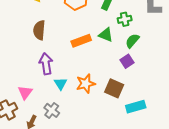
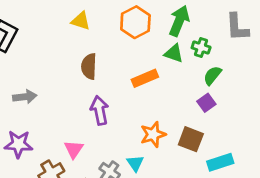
green cross: (125, 19) -> (201, 48), turned 32
green triangle: (106, 35) -> (174, 53), moved
cyan triangle: (61, 84) -> (135, 163), moved

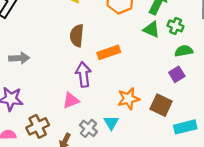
green semicircle: (212, 75) -> (184, 51), turned 36
orange rectangle: (145, 78) -> (109, 52), moved
pink triangle: (74, 149) -> (71, 100), moved, turned 30

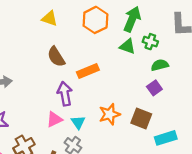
brown semicircle: (77, 36) -> (56, 57), turned -35
cyan triangle: (111, 123) -> (78, 122), moved

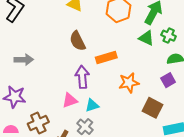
orange star: (110, 114) -> (129, 83), moved
cyan triangle: (78, 122) -> (92, 105), turned 40

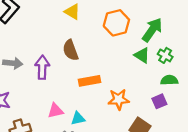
orange rectangle: (106, 58) -> (90, 81), moved
purple arrow: (82, 77) -> (42, 67), moved

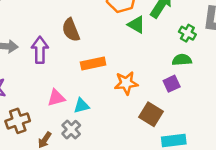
green triangle: (142, 55) -> (136, 25), moved
green cross: (165, 55) -> (187, 33), moved

